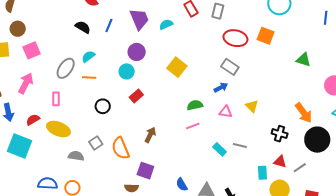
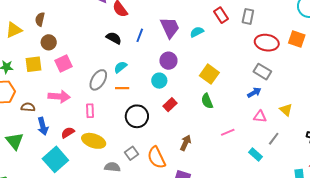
pink arrow: (26, 83) -> (59, 96), turned 70
green semicircle: (195, 105) -> (207, 101), moved, turned -98
black circle: (103, 106) -> (137, 116), size x1.5
cyan square: (20, 146) -> (55, 159), turned 30
gray line: (240, 146) -> (274, 139), moved, turned -64

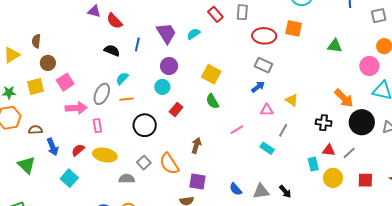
pink arrow: (59, 96) -> (76, 108), moved
cyan square: (55, 159) -> (69, 178), size x0.7

